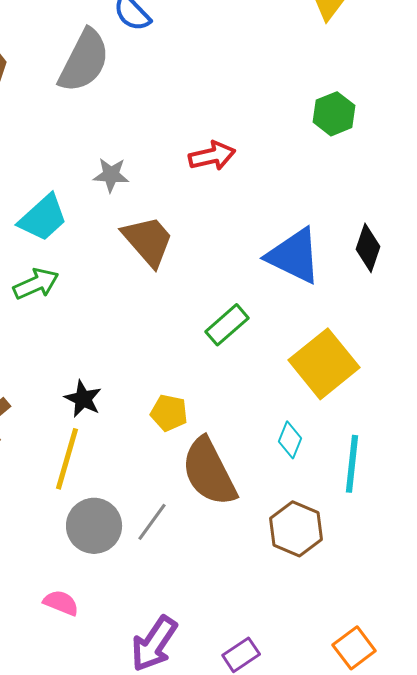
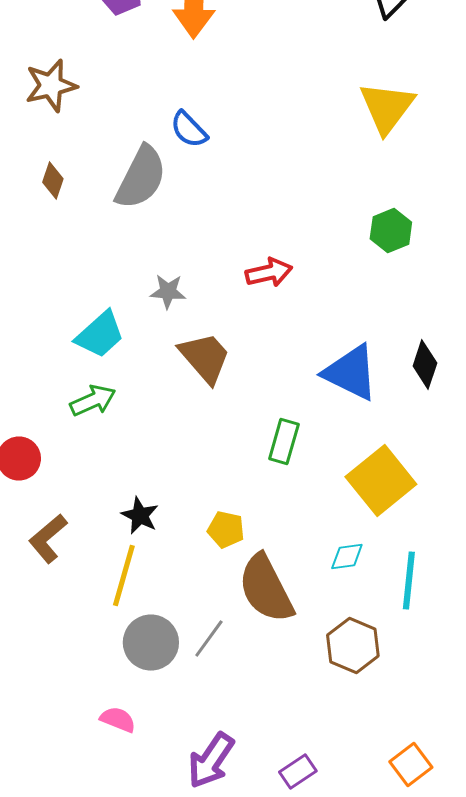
green rectangle: (227, 325) -> (284, 442), turned -33
cyan diamond: (290, 440) -> (347, 556), turned 60

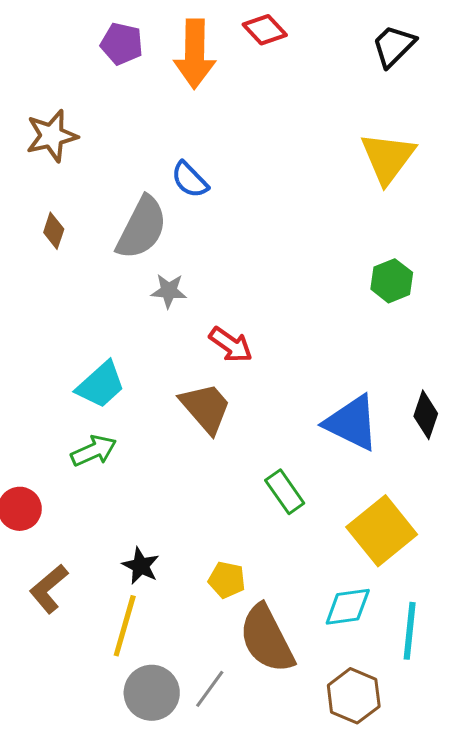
red arrow: (269, 272) -> (231, 345), moved, turned 48
gray star: (168, 292) -> (169, 291), moved
green rectangle: (284, 442) -> (285, 492), turned -51
cyan diamond: (347, 556) -> (348, 607), size x1.4

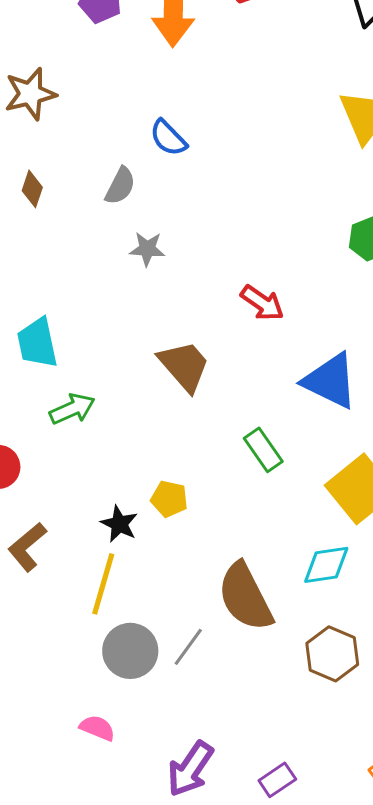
gray semicircle: (142, 228) -> (120, 186), size x0.6
red arrow: (231, 345) -> (262, 303), moved
cyan trapezoid: (101, 385) -> (37, 343), moved, turned 120
yellow pentagon: (227, 580) -> (169, 499), moved

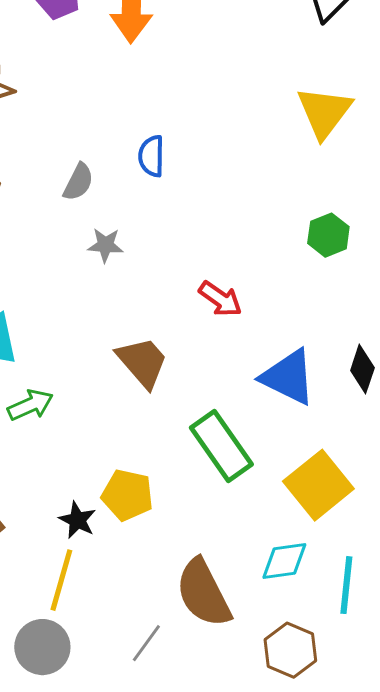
blue semicircle: (168, 138) -> (151, 156), moved, turned 45
green rectangle: (263, 450) -> (221, 446), size x1.6
yellow pentagon: (169, 499) -> (127, 495), size x1.4
gray circle: (130, 651) -> (42, 647), moved

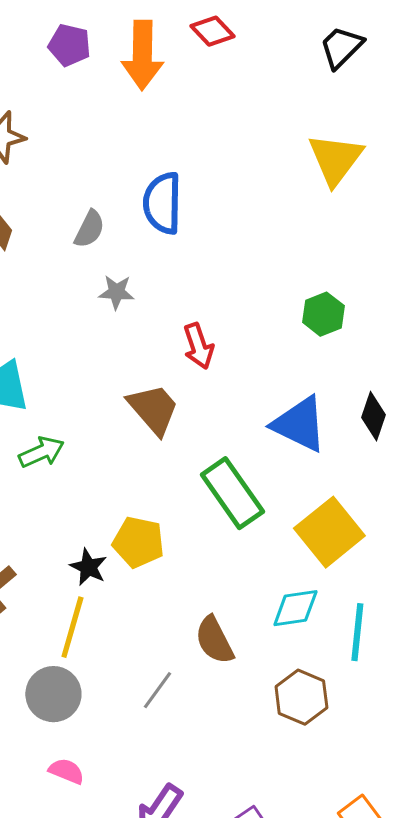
blue semicircle: (151, 156) -> (162, 203), size x1.5
green hexagon: (328, 235) -> (323, 314), moved
red arrow: (220, 299) -> (198, 346), moved, turned 36
brown semicircle: (203, 593) -> (214, 640), size x0.7

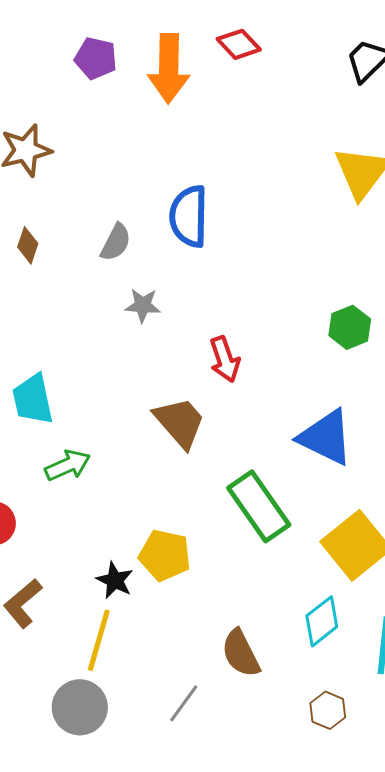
cyan diamond: (295, 608) -> (322, 621), turned -30
brown hexagon: (301, 697) -> (328, 710), size x0.7

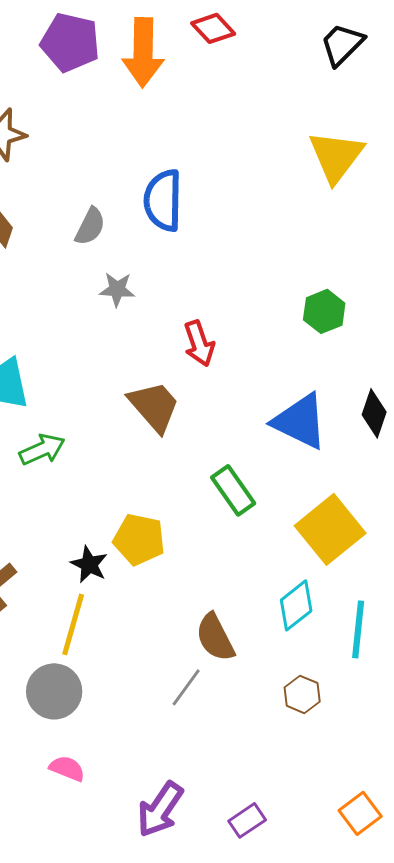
purple pentagon: (96, 58) -> (70, 42), size x1.4
green rectangle: (259, 506) -> (233, 490), size x0.7
gray line: (184, 703) -> (186, 687), moved

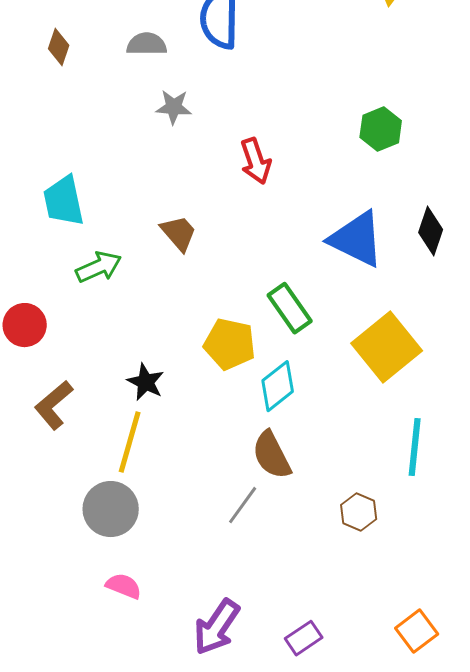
gray semicircle: (90, 226) -> (147, 44), turned -117
brown trapezoid: (154, 406) -> (179, 233), moved, size x0.7
yellow pentagon: (139, 539) -> (230, 344), moved
cyan diamond: (296, 605) -> (278, 386), moved

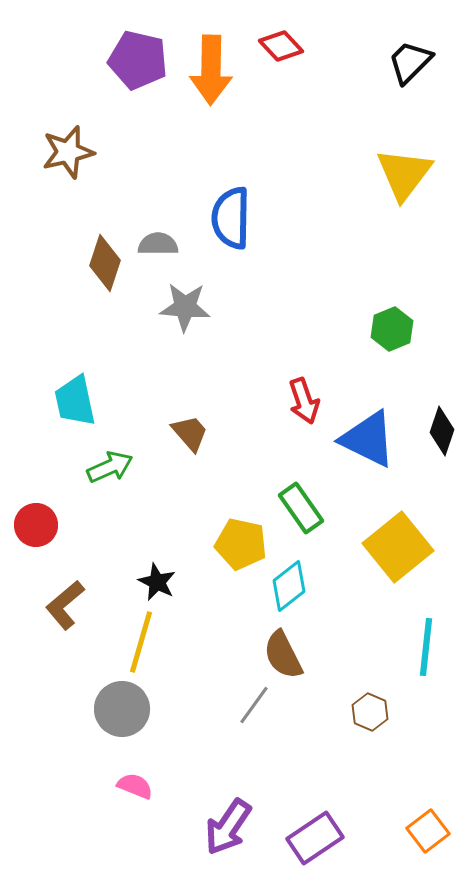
brown diamond: (59, 47) -> (105, 263), moved, size x1.5
gray star: (174, 107) -> (185, 307), size x1.4
red arrow: (256, 161) -> (304, 401), moved
purple rectangle: (304, 638) -> (315, 838), size x1.5

